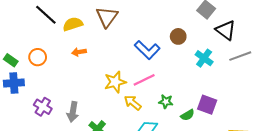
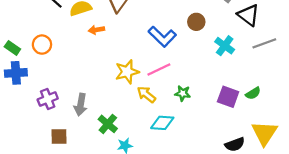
orange arrow: (79, 52) -> (96, 30), moved
purple cross: (43, 107) -> (48, 99), turned 36
green semicircle: (187, 115) -> (253, 93), moved

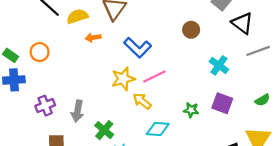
blue L-shape: (162, 37) -> (138, 48), moved
cyan cross: (225, 46) -> (219, 65), moved
green star: (183, 93) -> (191, 110), moved
green semicircle: (253, 93) -> (262, 100), moved

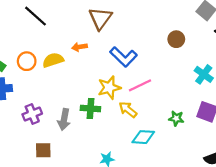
yellow semicircle: (77, 16) -> (53, 60), moved
green cross: (104, 130) -> (90, 108), moved, turned -36

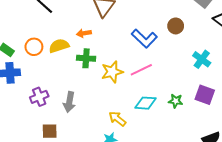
blue L-shape: (123, 57) -> (144, 38), moved
green cross: (90, 108) -> (86, 58), moved
yellow arrow: (128, 110) -> (117, 119), moved
cyan diamond: (143, 137) -> (145, 103), moved

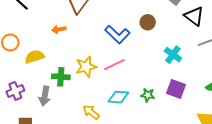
yellow semicircle: (59, 46) -> (35, 57), moved
green cross: (86, 58) -> (61, 77), moved

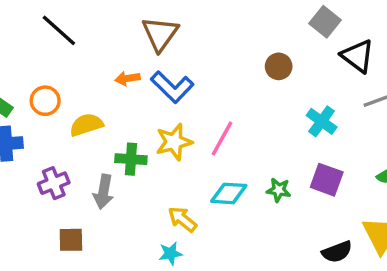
blue L-shape: (117, 34) -> (172, 87), moved
pink line: (114, 65) -> (222, 138), turned -35

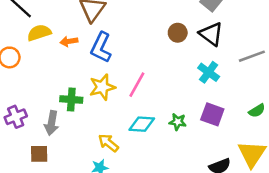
black triangle: (358, 56) -> (211, 34), moved
blue L-shape: (172, 87) -> (101, 48), turned 72
yellow semicircle: (86, 125) -> (39, 33), moved
brown square: (71, 240) -> (39, 154), moved

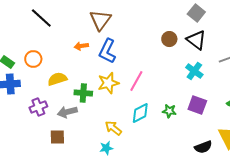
yellow semicircle: (39, 33) -> (57, 79), moved
gray arrow: (52, 123) -> (67, 112), turned 66
cyan diamond: (142, 124) -> (140, 113), turned -30

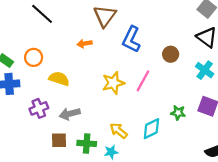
brown circle: (169, 39) -> (171, 54), moved
blue L-shape: (107, 51) -> (131, 39), moved
yellow semicircle: (57, 79) -> (59, 79), turned 36
green cross: (83, 93) -> (87, 143), moved
cyan diamond: (140, 113) -> (151, 129), moved

